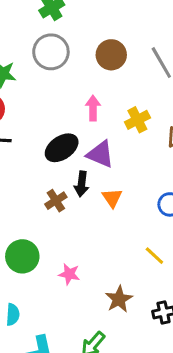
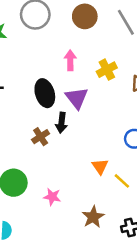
black ellipse: (62, 148) -> (45, 93), turned -72
purple triangle: (100, 154) -> (77, 98), turned 30
orange triangle: (112, 198) -> (100, 167), moved

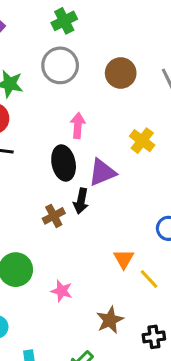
pink arrow: (70, 60) -> (78, 126), moved
yellow cross: (107, 70) -> (142, 141), turned -30
purple triangle: (77, 98) -> (102, 172), turned 40

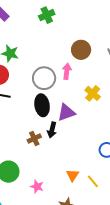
gray circle: (60, 65) -> (44, 78), moved
pink arrow: (78, 126) -> (67, 71), moved
orange triangle: (124, 259) -> (73, 175), moved

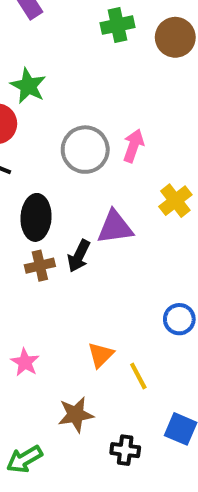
brown circle: (81, 50) -> (175, 37), moved
black ellipse: (42, 105) -> (36, 217), moved

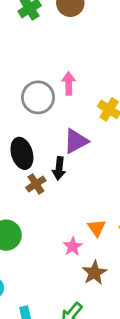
pink star: (25, 362) -> (73, 246), moved, turned 30

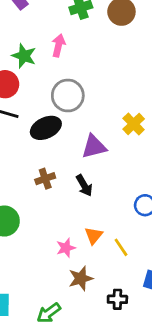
pink arrow: (69, 83) -> (58, 45), moved
black ellipse: (22, 153) -> (46, 128), moved, turned 68
black arrow: (59, 168) -> (84, 186), moved, turned -50

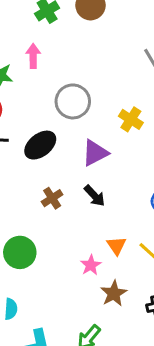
gray circle: (68, 96) -> (73, 101), moved

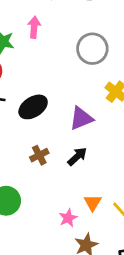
gray circle: (73, 101) -> (92, 49), moved
black arrow: (95, 196) -> (77, 156), turned -95

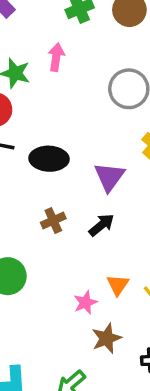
black ellipse: (33, 107) -> (49, 159), turned 32
purple triangle: (81, 118) -> (109, 177), turned -35

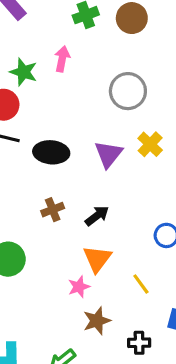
purple triangle: (109, 177) -> (108, 154), moved
orange triangle: (118, 285) -> (97, 259), moved, size x1.4

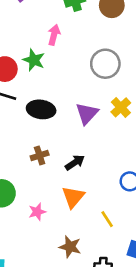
green star: (24, 72) -> (34, 60), moved
pink star: (79, 287) -> (37, 212), moved
brown star: (97, 321) -> (70, 247), turned 30

